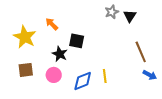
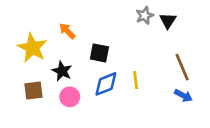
black star: (60, 54) -> (62, 71), moved
blue arrow: (150, 75) -> (183, 96), moved
yellow line: (105, 76) -> (136, 80), moved
blue diamond: (83, 81) -> (106, 84), moved

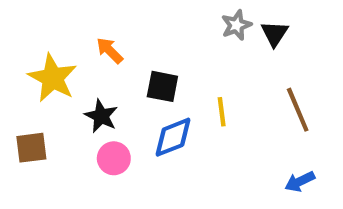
yellow line: (136, 80) -> (222, 112), moved
brown square: (34, 90) -> (31, 148), moved
blue arrow: (183, 96) -> (300, 182), moved, turned 126

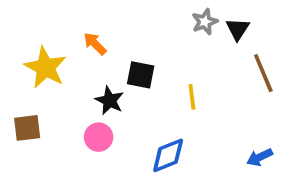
brown line: (298, 110) -> (263, 73), moved
black star: (101, 116) -> (110, 100), moved
blue diamond: (173, 137) -> (168, 155), moved

